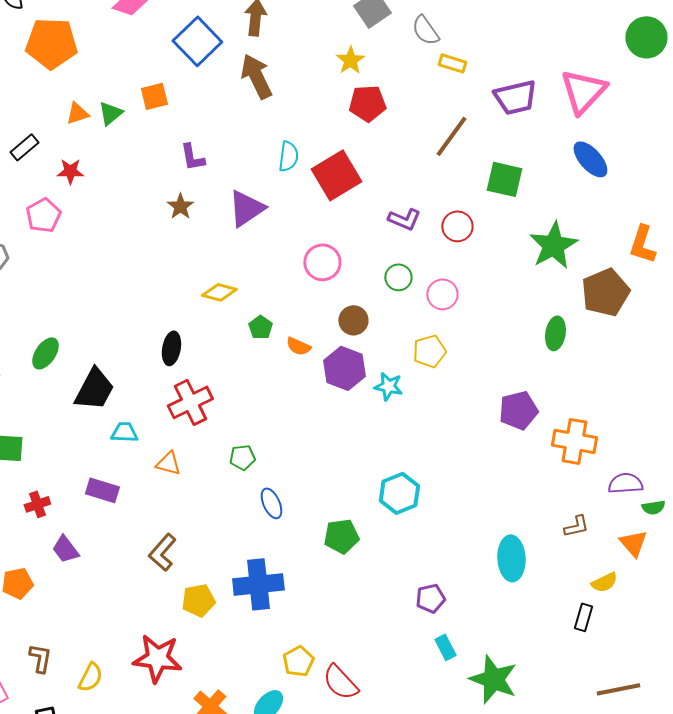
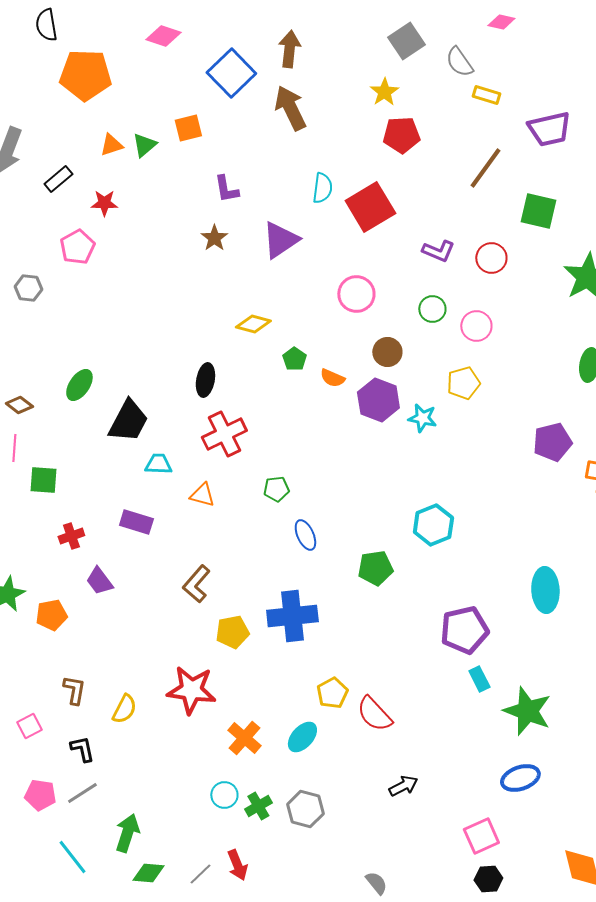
purple pentagon: (430, 598) -> (464, 630), size x1.6

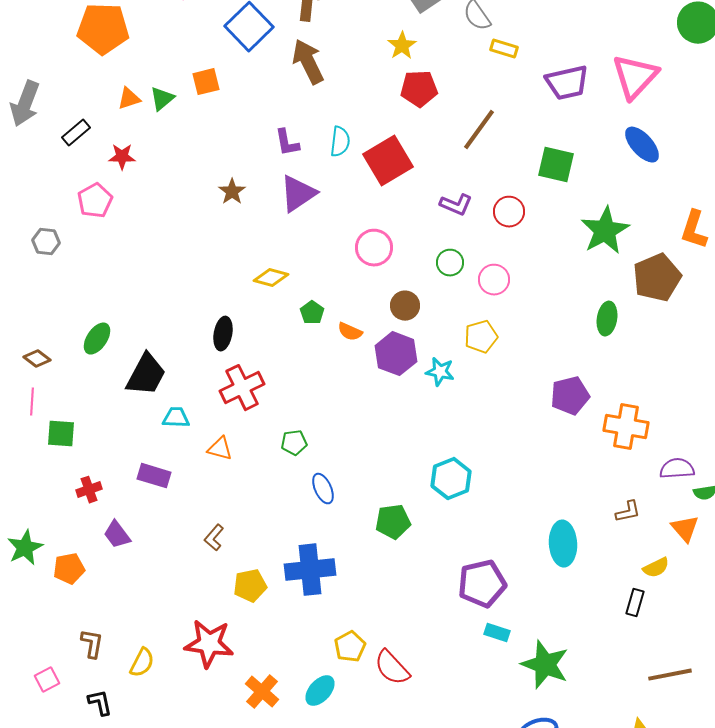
brown line: (485, 168) -> (479, 130), moved
purple L-shape: (226, 189) -> (287, 143), moved
brown L-shape: (196, 584) -> (214, 538), size x0.7
cyan rectangle: (479, 679) -> (497, 633), turned -45

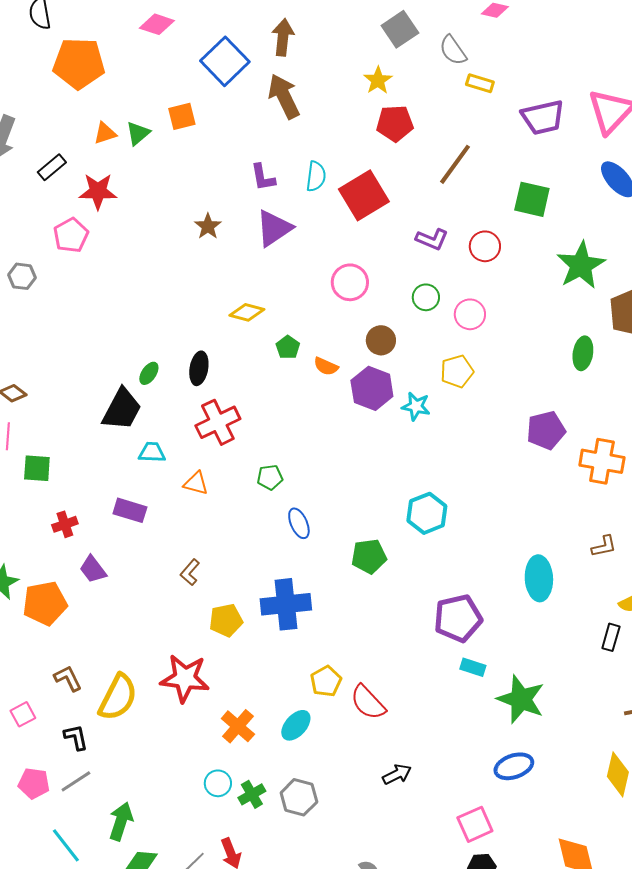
red star: (122, 157) -> (98, 191), size x1.4
green ellipse: (97, 339) -> (149, 373), moved, size x0.7
orange pentagon: (69, 569) -> (45, 603), size x1.4
brown L-shape: (92, 644) -> (68, 678), turned -36
yellow semicircle: (142, 663) -> (118, 697), size x1.6

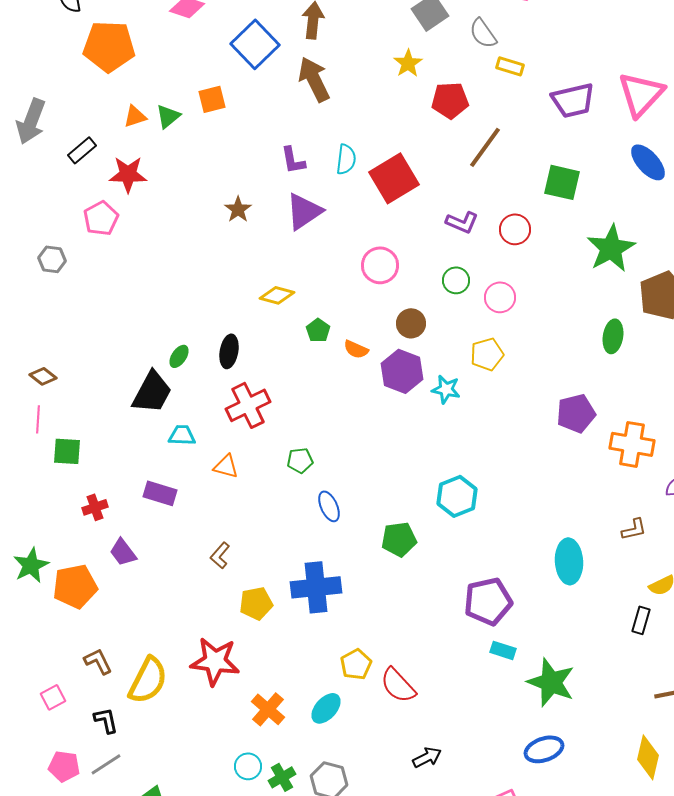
red pentagon: (395, 123) -> (450, 100), moved

